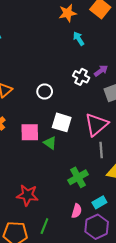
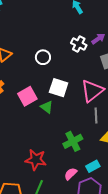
pink square: (30, 132) -> (27, 96), turned -30
red star: (27, 195) -> (36, 160), moved
pink semicircle: (77, 211) -> (71, 174), turned -152

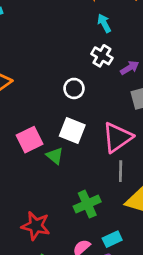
white cross: (79, 44) -> (102, 56), moved
white circle: (43, 57) -> (74, 88), moved

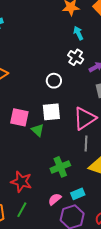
white square: (72, 130) -> (51, 112), turned -30
pink square: (30, 140) -> (19, 117), turned 36

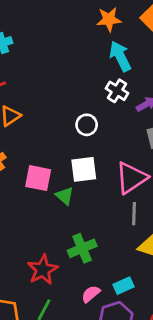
cyan arrow: (78, 33) -> (120, 56), size x1.5
green cross: (60, 167) -> (82, 248), moved
red star: (21, 182) -> (43, 270), turned 30

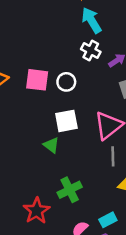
pink square: (38, 178) -> (37, 80), moved

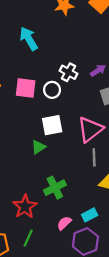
cyan arrow: (91, 20) -> (29, 39), moved
white cross: (91, 51) -> (69, 72), moved
green triangle: (51, 145) -> (38, 147), turned 49

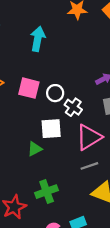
cyan arrow: (29, 39) -> (38, 39), turned 35
white cross: (69, 72) -> (73, 107), moved
gray line: (94, 157) -> (89, 166), turned 66

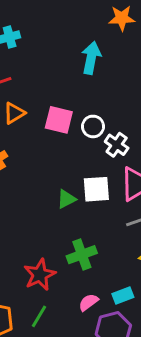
cyan arrow: (38, 39) -> (91, 58), moved
white square: (51, 129) -> (96, 189), moved

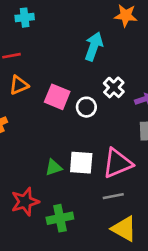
white cross: (117, 145) -> (114, 87), moved
red star: (40, 275) -> (25, 202), moved

